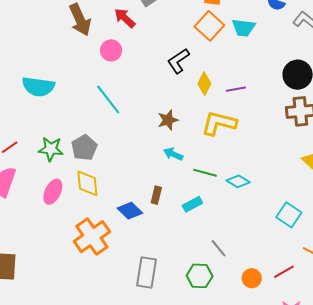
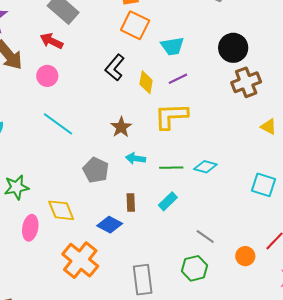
cyan trapezoid: (244, 28) -> (172, 46), moved
gray pentagon: (84, 148) -> (96, 170), moved

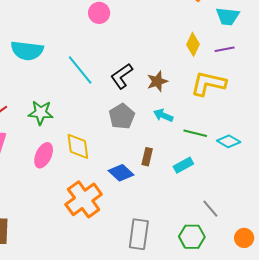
black L-shape: (115, 67) -> (122, 76), moved
cyan line: (58, 124) -> (80, 70), moved

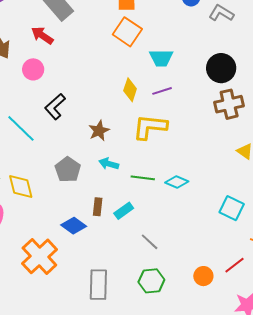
black L-shape: (122, 76) -> (55, 107), moved
yellow diamond: (78, 146) -> (21, 186), moved
cyan rectangle: (183, 165) -> (124, 211), moved
gray line: (210, 209) -> (150, 242), moved

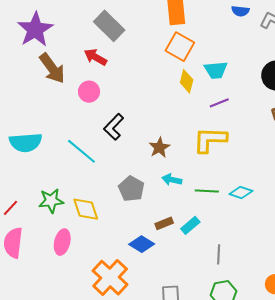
yellow diamond: (130, 90) -> (187, 81), moved
brown rectangle: (98, 207) -> (164, 223), turned 66
gray line: (150, 242) -> (219, 254), turned 54

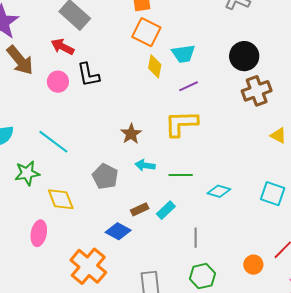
black L-shape: (114, 127) -> (88, 75), moved, turned -52
cyan diamond: (241, 192) -> (219, 191), moved
green star: (51, 201) -> (27, 173), moved

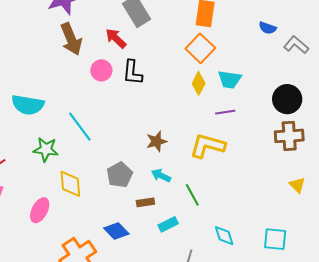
green line: (181, 175) -> (192, 195), turned 45
cyan diamond: (219, 191) -> (224, 236), moved, turned 40
cyan square: (273, 194) -> (275, 239), turned -30
brown rectangle: (140, 209) -> (145, 202), moved

